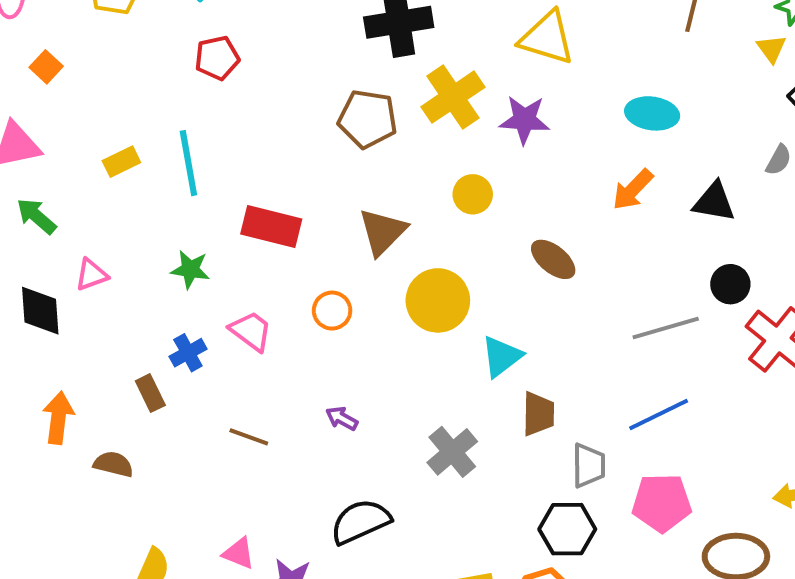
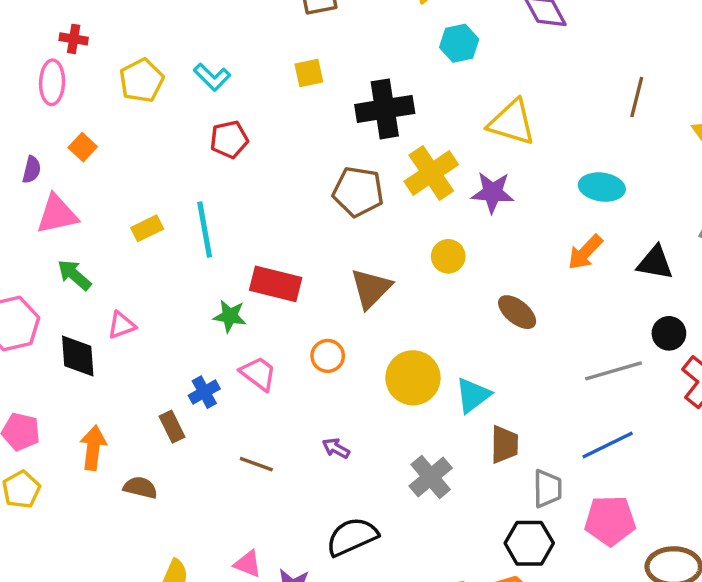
green star: (190, 269) -> (230, 316), moved
yellow circle: (438, 300) -> (413, 378), moved

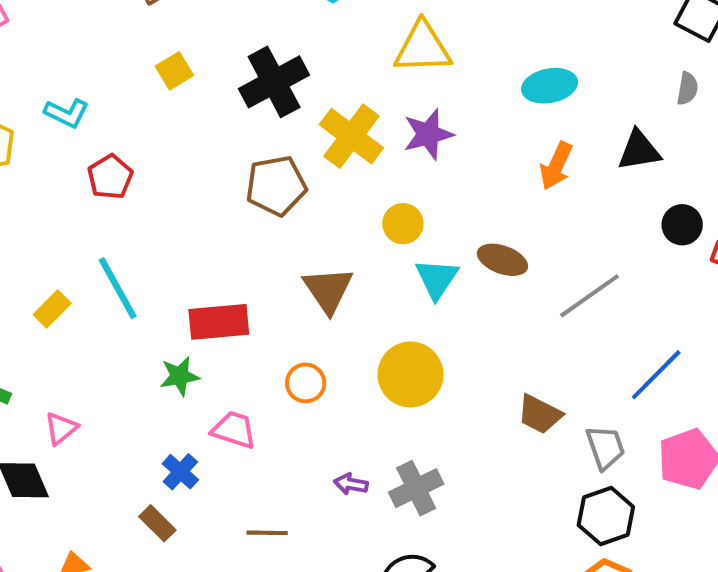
gray line: (613, 371) -> (589, 296), moved
cyan triangle: (473, 395) -> (437, 279), moved
brown trapezoid: (504, 444) -> (540, 414), turned 135
gray cross: (431, 477) -> (416, 488), moved, turned 33

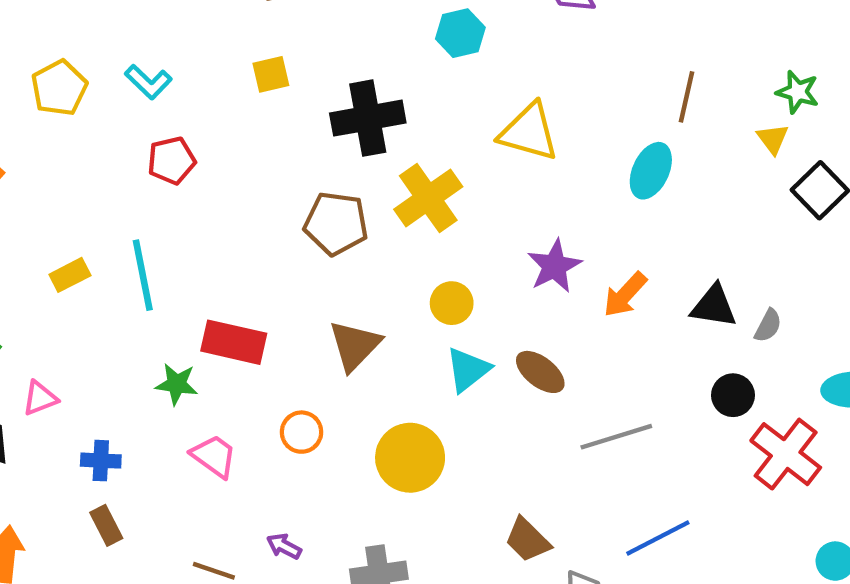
cyan ellipse: (550, 86) -> (651, 171), moved, turned -72
gray semicircle: (687, 89) -> (768, 326), moved
purple star: (428, 134) -> (554, 266), moved, turned -30
blue cross: (180, 472) -> (101, 461), moved, turned 33
purple arrow: (351, 484) -> (284, 546), moved

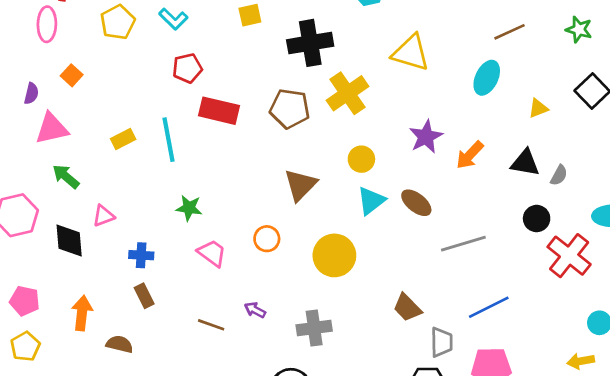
brown line: (687, 97) -> (510, 32), turned 52
yellow triangle: (773, 139) -> (538, 108), moved, turned 45
red rectangle: (234, 342) -> (219, 111), moved

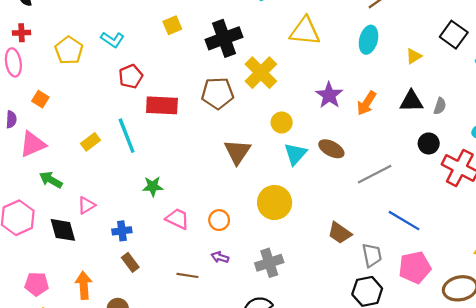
orange circle: (267, 239) -> (219, 220), moved
blue line: (489, 307) -> (404, 221), turned 68

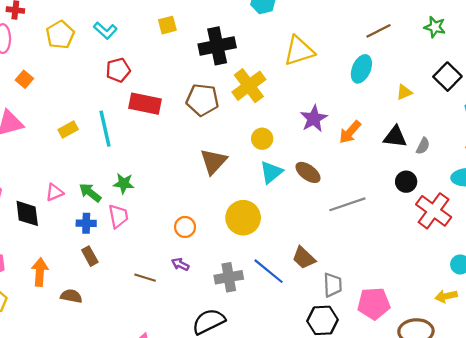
yellow triangle: (305, 31) -> (299, 51), turned -32
green arrow: (51, 180) -> (90, 193), moved
pink trapezoid: (177, 219) -> (118, 216), moved, turned 45
blue line: (404, 221) -> (269, 271), moved

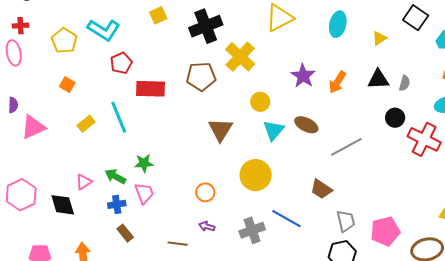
cyan L-shape: (105, 30) -> (104, 30), size x1.5
orange square: (24, 79) -> (67, 85), moved
brown trapezoid: (304, 258) -> (321, 189), moved

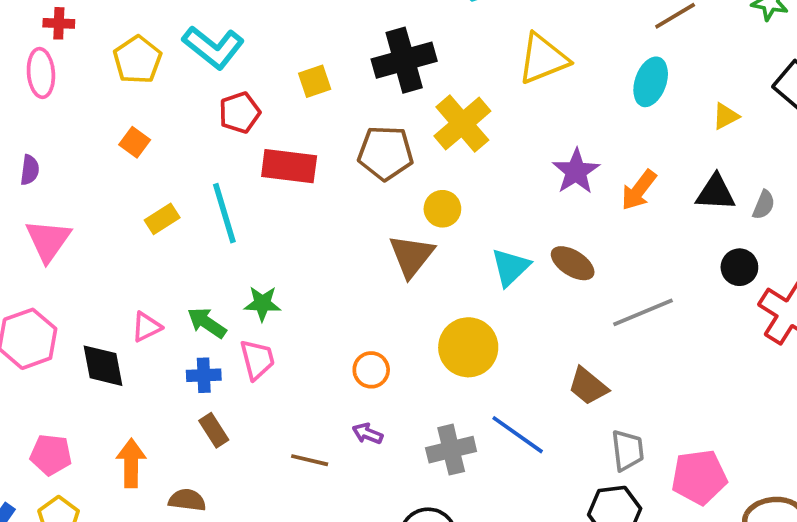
yellow square: (158, 15) -> (315, 81), moved
yellow circle: (260, 102) -> (442, 209), moved
pink triangle: (33, 127) -> (48, 240), moved, turned -36

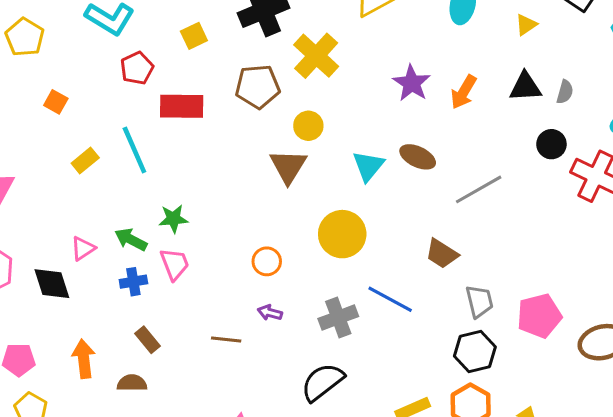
yellow pentagon: (137, 60) -> (25, 37), moved
brown rectangle: (214, 430) -> (148, 340), moved

